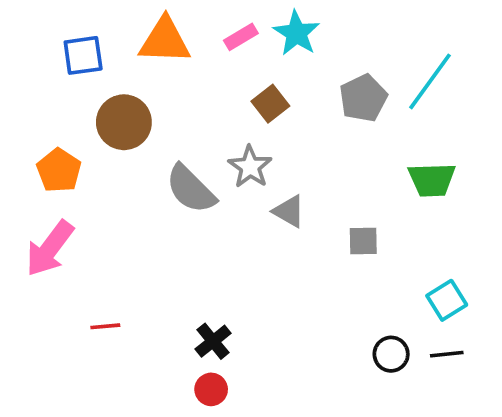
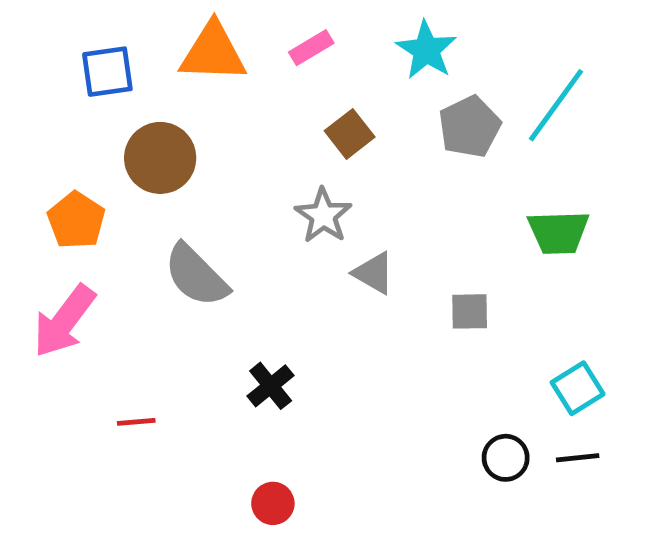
cyan star: (296, 33) -> (426, 50), moved
gray semicircle: (191, 189) -> (196, 275), moved
black cross: (213, 341) -> (271, 386), moved

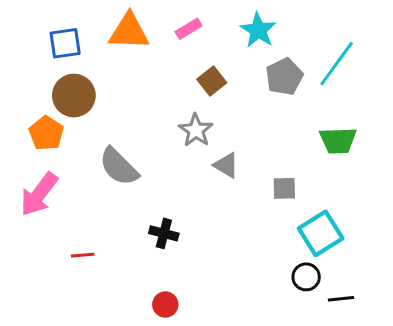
brown circle: (160, 158) -> (74, 96), moved
black cross: (271, 386) -> (164, 233), turned -36
cyan square: (578, 388) -> (321, 233), moved, size x1.4
black line: (578, 458) -> (341, 299), moved

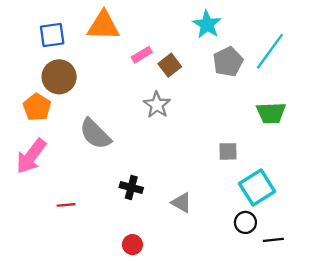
pink rectangle: (189, 29) -> (142, 55), moved
gray triangle: (226, 165) -> (181, 203), moved

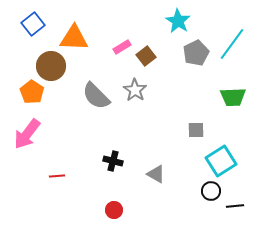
orange triangle: (103, 26) -> (74, 38), moved
blue square: (52, 35) -> (33, 24), moved, turned -30
gray semicircle: (95, 134) -> (96, 96), moved

